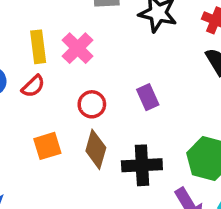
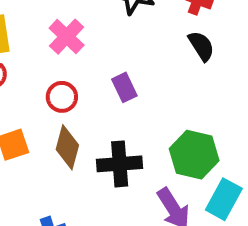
pink cross: (78, 48) -> (67, 37), moved

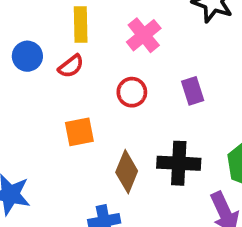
brown diamond: (67, 147) -> (127, 172), moved

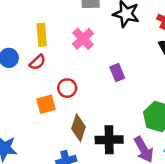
red circle: (132, 92) -> (67, 88), moved
black cross: (179, 163) -> (109, 140), moved

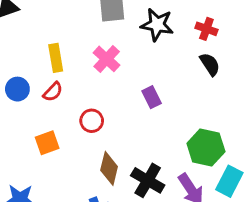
orange square: (46, 104) -> (47, 143), moved
black cross: (109, 140) -> (148, 180), turned 36

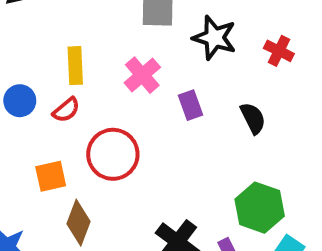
black semicircle: (210, 64) -> (253, 118), moved
purple rectangle: (152, 97) -> (190, 105), moved
red circle: (92, 121) -> (113, 154), size x1.6
brown diamond: (109, 168) -> (79, 223), moved

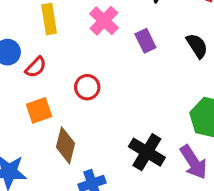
red semicircle: (66, 110) -> (36, 67), moved
red circle: (113, 154) -> (87, 87), size x0.6

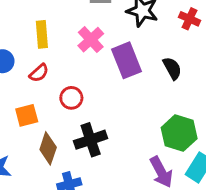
purple rectangle: (145, 41) -> (127, 60), size x1.6
red semicircle: (36, 67) -> (39, 73), moved
black cross: (147, 152) -> (91, 140), moved, turned 36

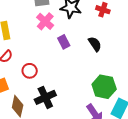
pink cross: (91, 40) -> (45, 21), moved
purple rectangle: (127, 60) -> (64, 42), size x0.6

